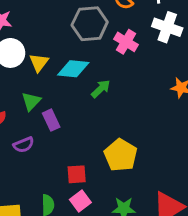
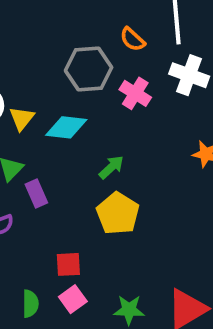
green arrow: (101, 89) -> (111, 167), moved
yellow pentagon: (121, 155) -> (118, 213), moved

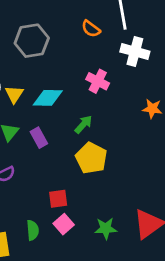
gray hexagon: (89, 69) -> (32, 41), moved
pink cross: (135, 93) -> (98, 81), moved
purple rectangle: (36, 193) -> (39, 138), moved

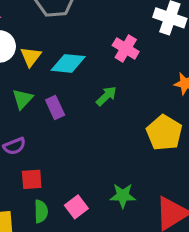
yellow pentagon: (91, 158) -> (164, 133), moved
red square: (58, 199) -> (32, 179), moved
green star: (106, 228) -> (123, 196), moved

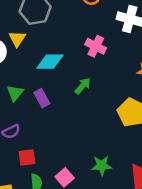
yellow triangle: (31, 57) -> (17, 39), moved

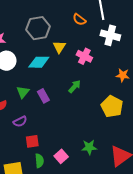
yellow triangle: (17, 39) -> (59, 47), moved
cyan diamond: (50, 62) -> (39, 62), moved

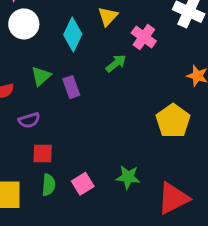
cyan diamond: (39, 62) -> (73, 35), turned -75
green arrow: (75, 86) -> (116, 63), moved

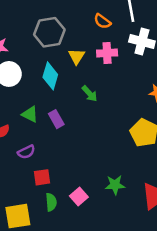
pink cross: (144, 37) -> (107, 53), moved, turned -30
green arrow: (116, 63) -> (90, 94), turned 96
green triangle: (41, 76) -> (30, 114), turned -42

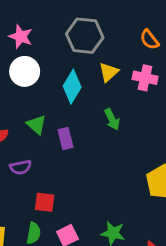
red square: (42, 177) -> (45, 202), moved

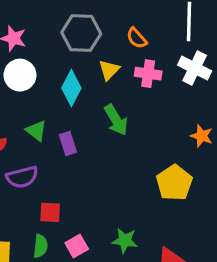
orange semicircle: (149, 40) -> (137, 38), moved
green arrow: (112, 119) -> (116, 120), size x1.4
purple semicircle: (21, 167) -> (22, 177), size x1.4

